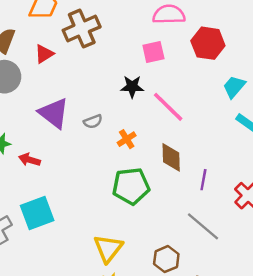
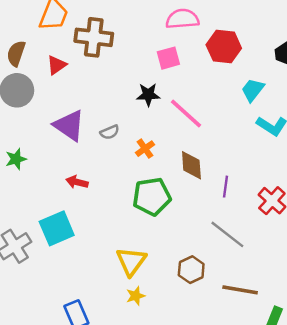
brown cross: (82, 28) -> (94, 37), turned 33
red arrow: (29, 160) -> (77, 182), moved

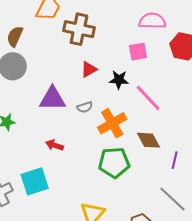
red triangle: (57, 65) -> (89, 69), moved
purple triangle: (69, 125) -> (52, 99), turned -40
orange cross: (145, 149) -> (112, 123), size x1.8
brown diamond: (191, 165) -> (149, 140), turned -30

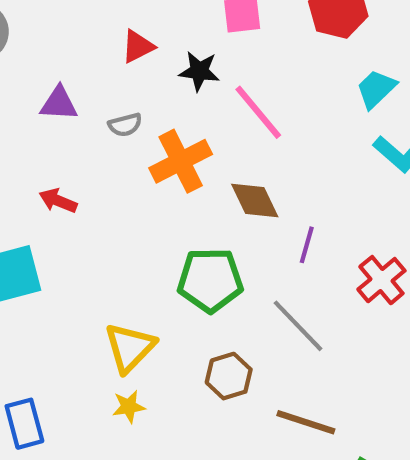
purple triangle: (52, 99) -> (59, 104), size x0.7
green pentagon: (114, 163) -> (210, 280), moved

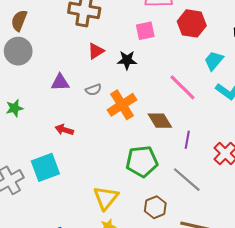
pink line: (258, 112) -> (182, 87), moved

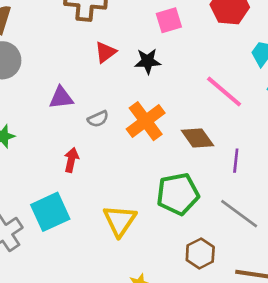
gray semicircle: (93, 90) -> (98, 119), moved
red arrow: (64, 130) -> (71, 160), turned 90
yellow triangle: (106, 198) -> (120, 221), moved

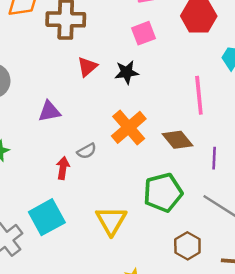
pink line: (224, 92) -> (199, 95), turned 48
gray semicircle: (98, 119) -> (87, 151), moved

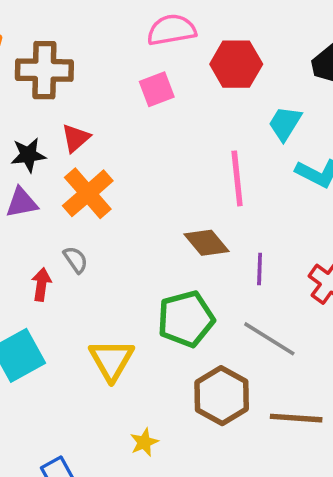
black star: (127, 72) -> (28, 155), moved
orange cross: (129, 127) -> (88, 193), moved
gray semicircle: (87, 151) -> (76, 260), turned -96
brown hexagon: (187, 246) -> (222, 396), size x1.4

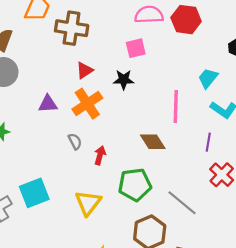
red hexagon: (236, 64) -> (186, 20), moved
black star: (28, 155) -> (124, 80), moved
purple line: (260, 269) -> (208, 142), moved
red arrow: (41, 284) -> (100, 155), moved

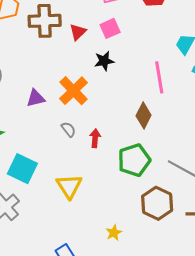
red triangle: (85, 70) -> (78, 32), moved
brown diamond: (153, 142) -> (144, 115), turned 70
cyan square: (34, 193) -> (22, 169), moved, turned -32
yellow triangle: (88, 203) -> (69, 186), moved

